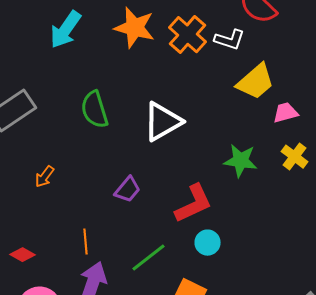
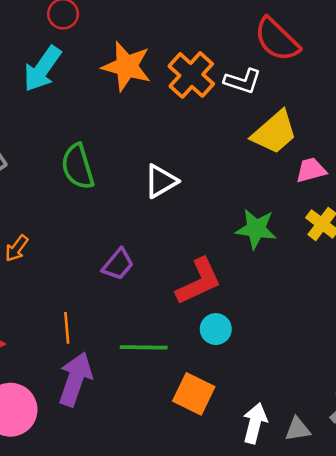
white triangle: (162, 122) -> (161, 181), size x0.7
green line: (148, 258) -> (144, 347), turned 39

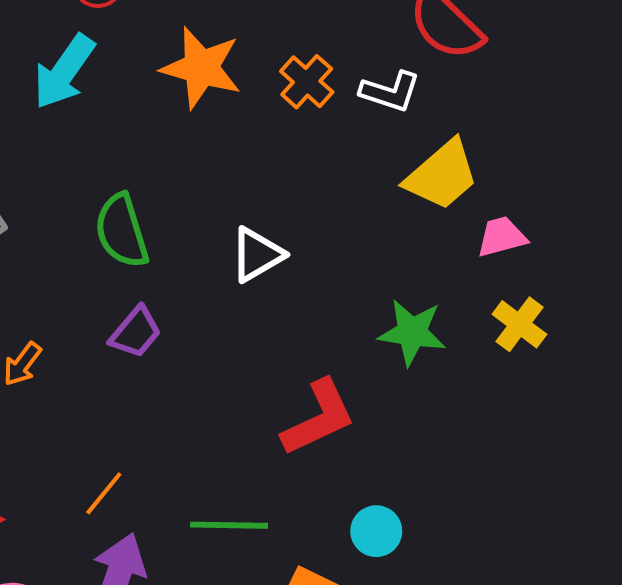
orange cross: (191, 75) -> (307, 82), size x0.7
purple trapezoid: (118, 264) -> (136, 332), moved
orange line: (67, 328) -> (104, 493), turned 44
cyan circle: (216, 329) -> (376, 531), moved

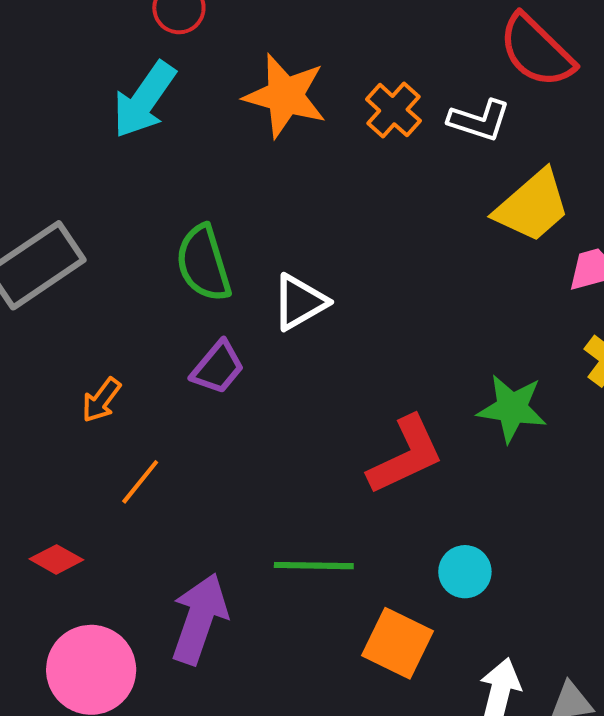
white triangle: (257, 255) -> (299, 302), moved
green star: (412, 332) -> (512, 408), moved
orange line: (104, 493) -> (140, 482), moved

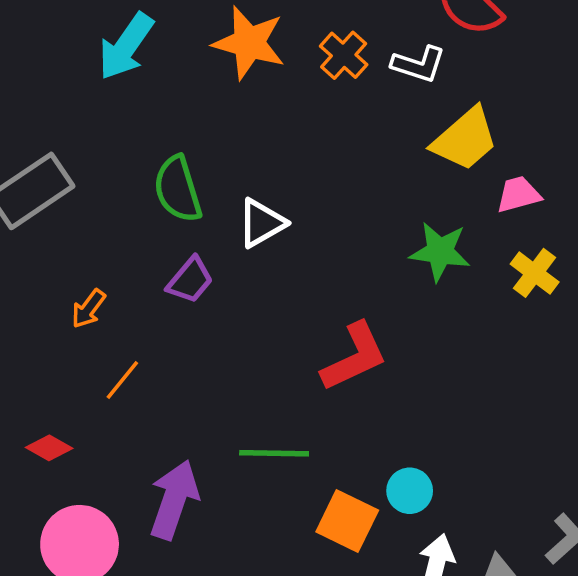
green star: (512, 408) -> (440, 252), moved
cyan circle: (465, 572) -> (410, 491), moved

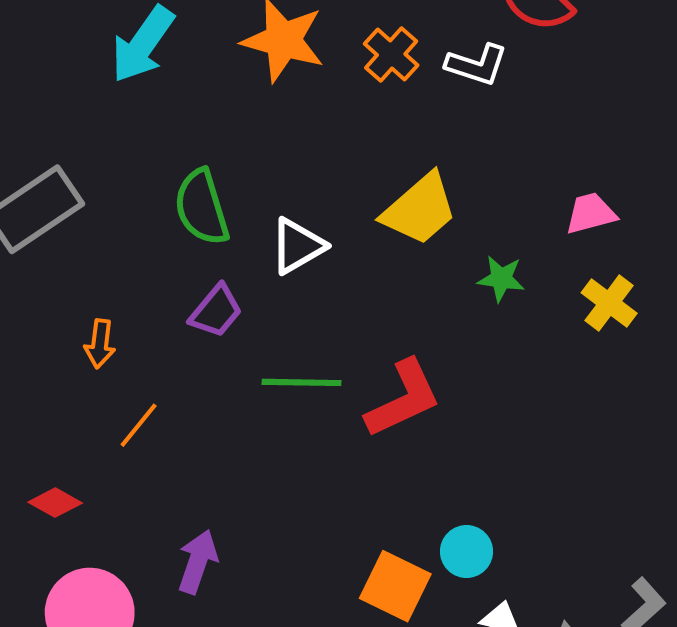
yellow trapezoid: (465, 139) -> (420, 209), moved
green star: (440, 252) -> (501, 279), size x0.7
orange arrow: (88, 309) -> (100, 344), turned -30
green line: (274, 453) -> (302, 382), moved
purple arrow: (174, 500) -> (198, 562), size x0.7

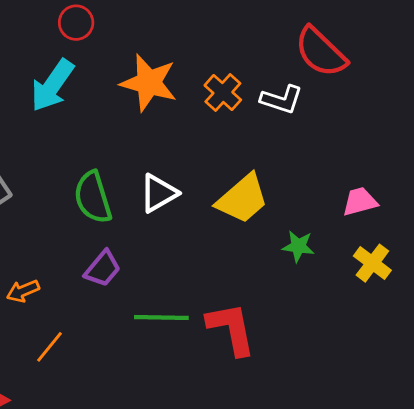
white triangle: (297, 246) -> (159, 193), moved
orange arrow: (100, 344) -> (23, 291), turned 60
red L-shape: (403, 399) -> (231, 329), turned -76

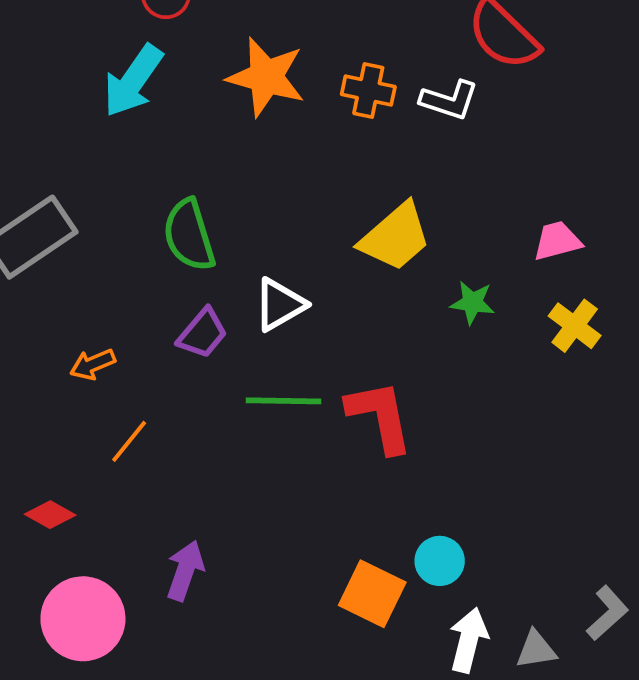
orange cross: (223, 93) -> (368, 91), turned -30
white triangle: (159, 193) -> (280, 305), moved

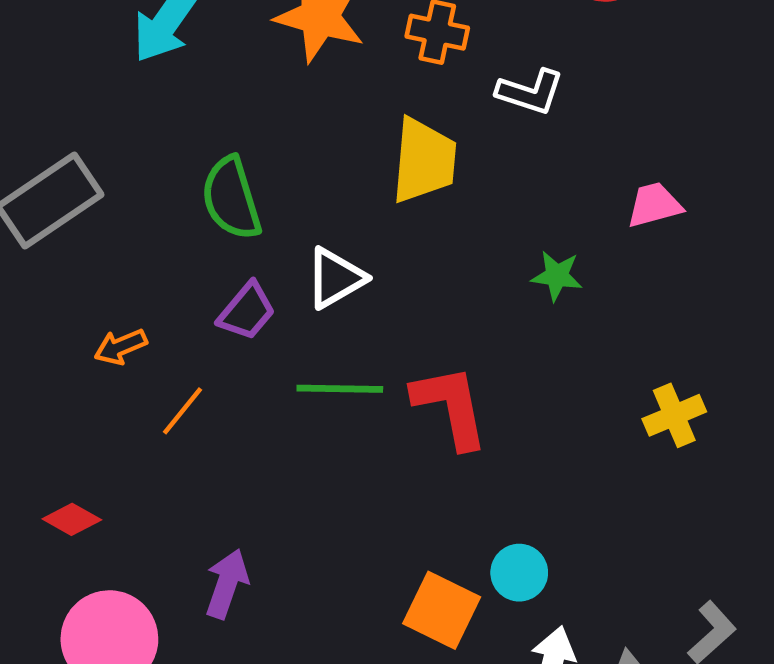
white L-shape: (449, 100) -> (530, 92), moved
yellow trapezoid: (395, 237) -> (424, 161), moved, turned -44
yellow cross: (575, 326) -> (674, 415), moved, turned 30
orange line: (129, 441) -> (183, 411), moved

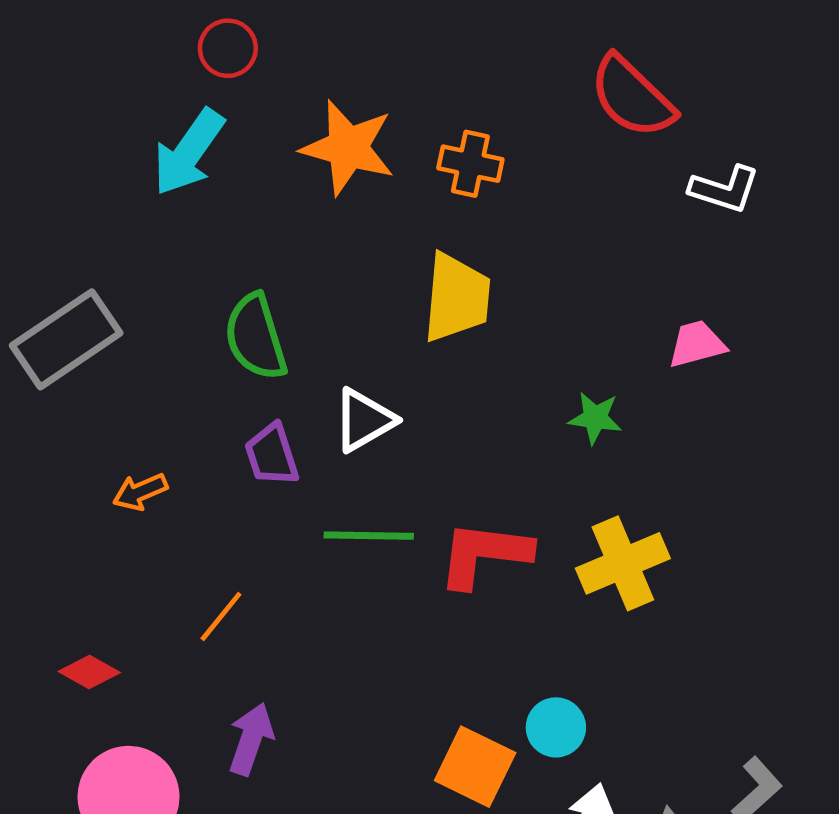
white L-shape: (530, 92) -> (725, 189), moved
purple trapezoid: (247, 311) -> (272, 455), turned 122
red L-shape: (451, 406) -> (484, 554), turned -72
orange line: (183, 411) -> (221, 617), moved
yellow cross: (674, 415) -> (623, 563), moved, size x1.4

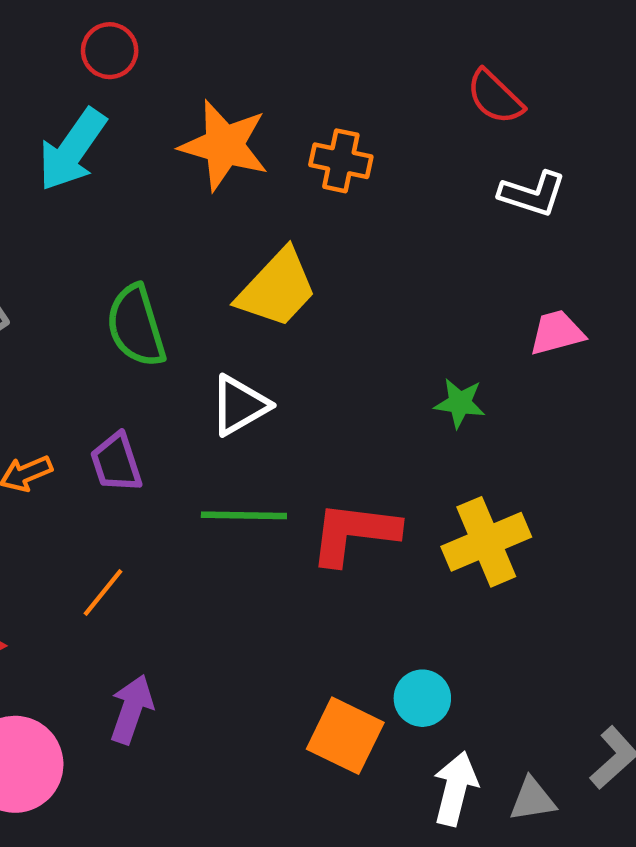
red semicircle: (632, 97) -> (495, 97), size x0.7
white L-shape: (725, 189) -> (532, 194), moved
yellow trapezoid: (457, 298) -> (277, 289), moved, turned 38
purple trapezoid: (272, 455) -> (116, 463), moved

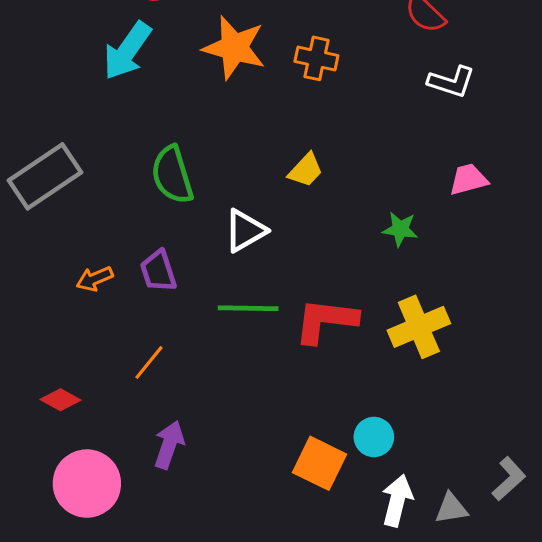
yellow trapezoid: (277, 289) -> (306, 170), moved, size x0.6

